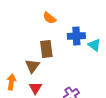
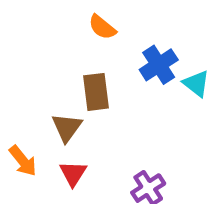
blue cross: (76, 36) -> (159, 65), turned -30
orange arrow: (11, 82) -> (23, 161), turned 133

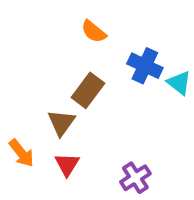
blue cross: (159, 65) -> (145, 66), turned -32
brown rectangle: (96, 92) -> (88, 90), turned 44

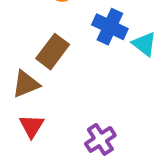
brown triangle: (61, 123) -> (26, 84), turned 32

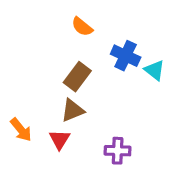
brown triangle: (26, 84) -> (72, 110), moved
purple cross: (100, 139) -> (118, 151), turned 35

